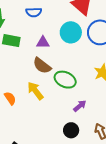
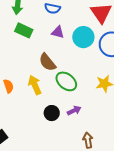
purple triangle: (43, 42) -> (58, 32), moved
black circle: (71, 130) -> (52, 113), moved

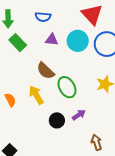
green rectangle: (24, 30) -> (18, 43), turned 30
green ellipse: (66, 81) -> (67, 87), turned 30

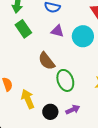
yellow arrow: (36, 95) -> (28, 99), moved

